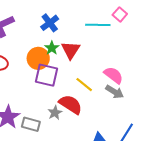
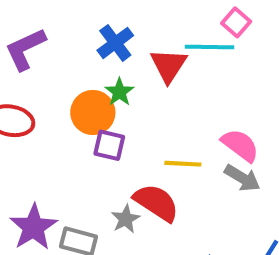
pink square: (120, 14) -> (236, 22), moved
red triangle: (71, 50) -> (169, 65), moved
purple square: (47, 75) -> (109, 145), size x0.7
yellow line: (84, 85) -> (183, 164), turned -36

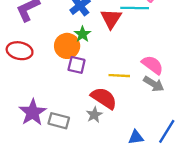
gray star: (126, 219) -> (94, 115), moved

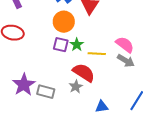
green star: (82, 34) -> (77, 45), moved
orange circle: (67, 46) -> (64, 22), moved
blue triangle: (136, 137) -> (102, 107), moved

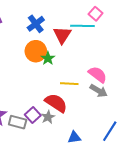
purple square: (61, 45) -> (33, 115), moved, turned 35
green star: (77, 45) -> (48, 58), moved

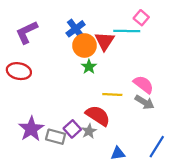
orange circle: (36, 51) -> (85, 46), moved

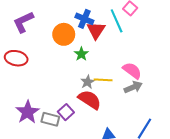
blue cross: (76, 29) -> (84, 19), moved, turned -30
cyan line: (127, 31) -> (117, 21), turned 65
orange circle: (85, 46) -> (64, 34), moved
gray arrow: (145, 102) -> (133, 87), turned -54
gray star: (89, 131) -> (88, 82), moved

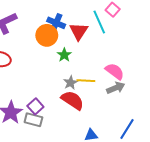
blue cross: (84, 19) -> (56, 23), moved
purple square: (66, 112) -> (35, 106), moved

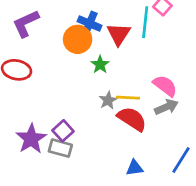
cyan line: (99, 22) -> (145, 22), turned 30
red semicircle: (73, 100) -> (132, 119), moved

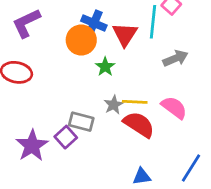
pink semicircle: (165, 86) -> (174, 108), moved
gray arrow: (166, 107) -> (176, 58), moved
gray rectangle: (60, 148) -> (81, 122), moved

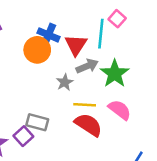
gray arrow: (176, 58) -> (87, 66), moved
green star: (105, 67) -> (115, 74), moved, size x1.6
gray star: (114, 105) -> (65, 82), moved

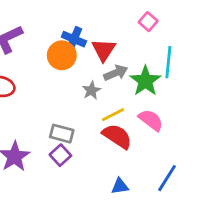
cyan line: (101, 34) -> (168, 62), moved
yellow line: (85, 105) -> (113, 115), turned -30
purple square: (23, 136) -> (60, 155), moved

